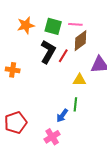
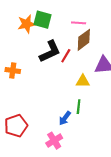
green square: (53, 26) -> (43, 20), moved
black L-shape: (48, 52) -> (50, 51), turned 35

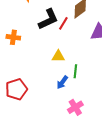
yellow triangle: (83, 81) -> (58, 56), moved
pink cross: (54, 141) -> (75, 107), moved

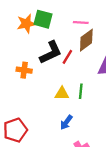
orange cross: (13, 37) -> (24, 70), moved
green line: (75, 71) -> (81, 91), moved

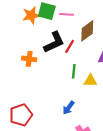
pink line: (81, 22) -> (67, 14), moved
green line: (81, 91) -> (74, 71), moved
yellow triangle: (62, 93) -> (90, 81), moved

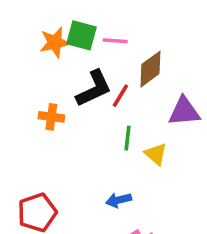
yellow triangle: (90, 81) -> (156, 154), turned 40
blue arrow: (69, 108) -> (119, 200), turned 40

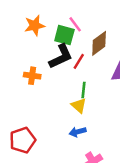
green square: (81, 35) -> (64, 35), moved
pink line: (115, 41) -> (75, 24), turned 49
yellow triangle: (156, 154) -> (79, 106), moved

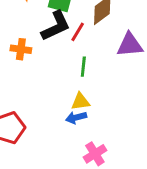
yellow triangle: (79, 106) -> (80, 102), moved, turned -49

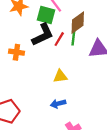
green line: (83, 67) -> (73, 38), moved
yellow triangle: (80, 102) -> (60, 76), moved

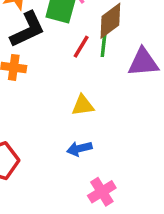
black L-shape: (43, 35) -> (28, 29), moved

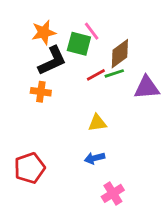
green line: (104, 45) -> (114, 73), turned 66
red line: (81, 47) -> (96, 75), turned 30

